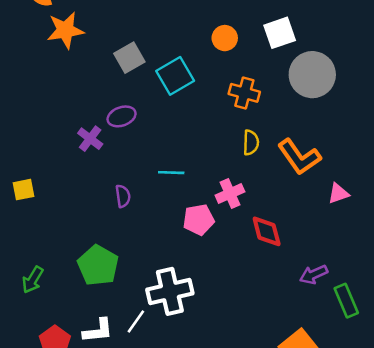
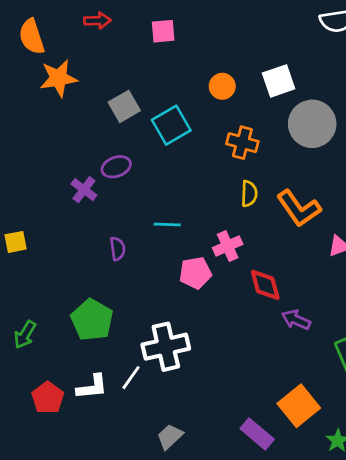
purple arrow: (314, 274) -> (296, 320), moved, turned 48

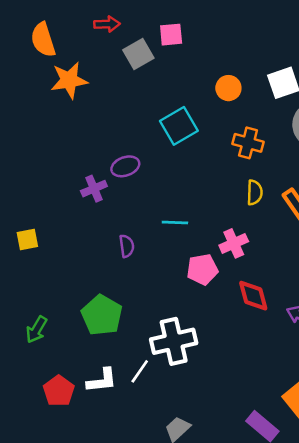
gray square: (124, 106) -> (138, 54), moved
purple cross: (84, 190) -> (94, 189), turned 30
red diamond: (265, 285) -> (253, 296), moved

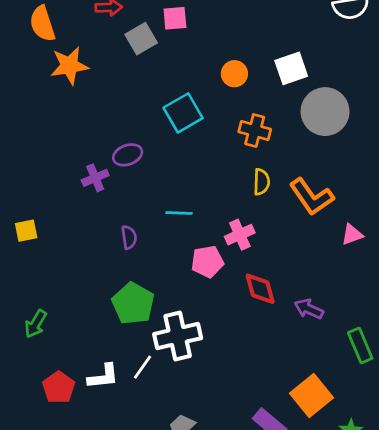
green pentagon: (102, 315) -> (133, 304), moved

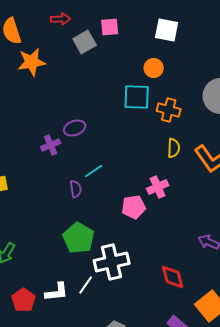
white square: (291, 68) -> (167, 30), moved, turned 30
cyan square: (183, 113) -> (137, 97), moved, turned 32
cyan line: (179, 213) -> (94, 171), moved, turned -36
red diamond: (260, 289) -> (173, 277), moved

